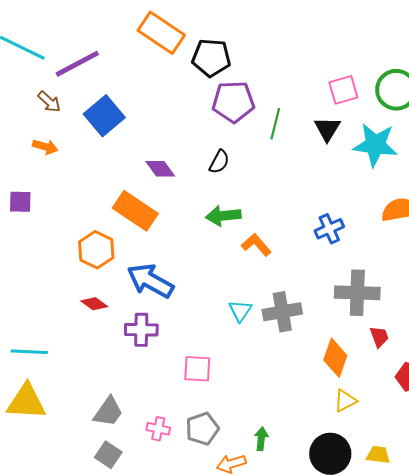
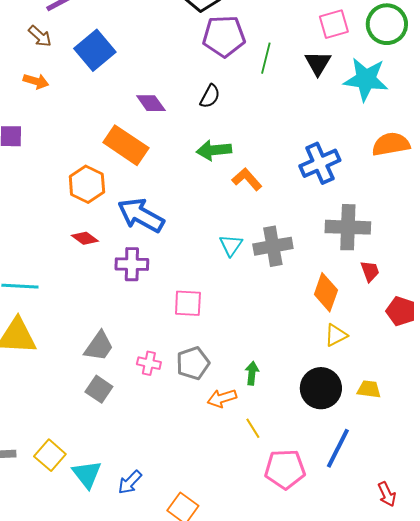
blue cross: (329, 229) -> (320, 163), size x1.4

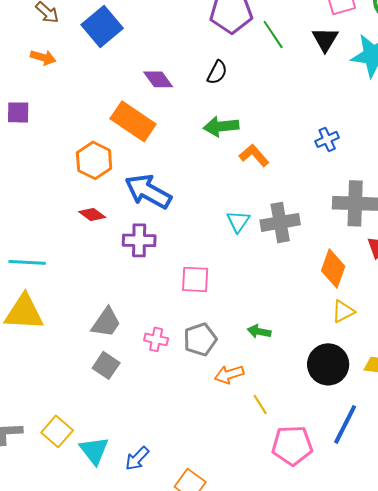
green line: (266, 58) -> (273, 34), turned -48
blue cross: (320, 163) -> (327, 139), size x0.6
green arrow: (252, 373) -> (259, 331), moved, turned -85

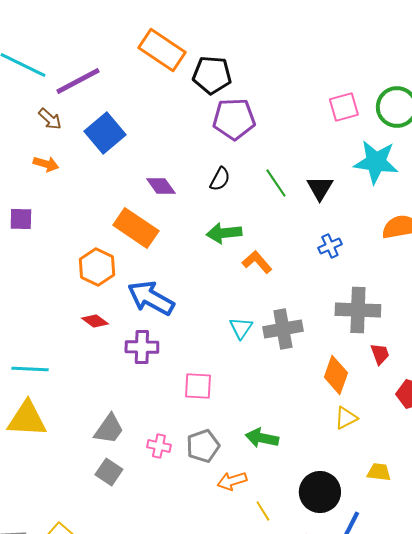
green line: (273, 34) -> (276, 183), moved
black triangle: (325, 39) -> (320, 188), moved
green arrow: (259, 331) -> (262, 438), size x1.4
black circle: (328, 364) -> (320, 492), moved

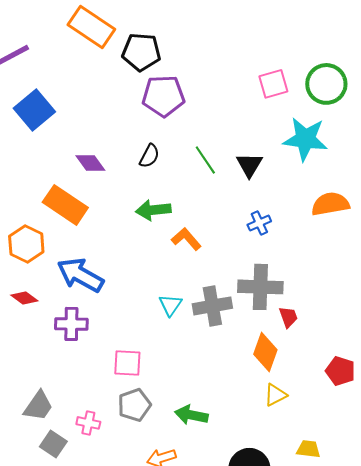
gray cross: (358, 310) -> (260, 287), moved
red trapezoid: (380, 354) -> (288, 317), moved
gray pentagon: (203, 446) -> (134, 405), moved
gray square: (109, 472) -> (53, 444), moved

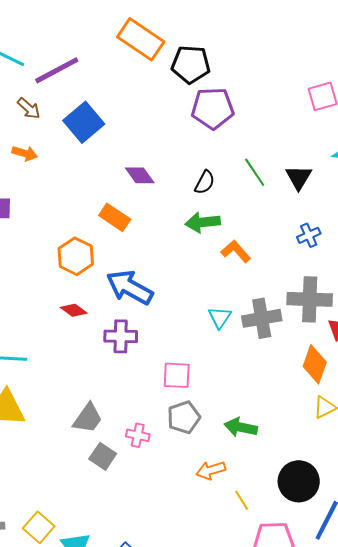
black semicircle: (149, 156) -> (205, 182), moved
orange rectangle: (65, 205) -> (115, 217), size x0.7

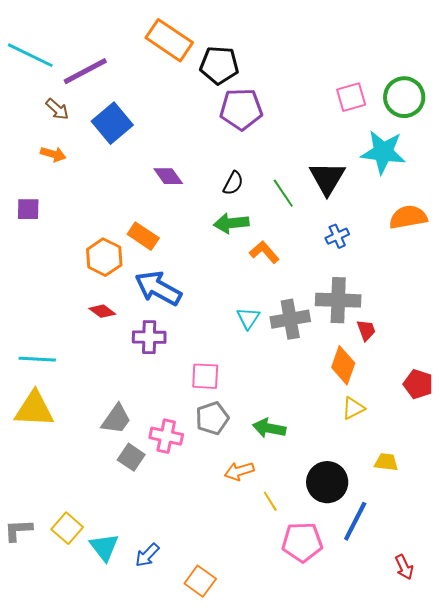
green line: (255, 172) -> (283, 193), moved
black triangle: (299, 177) -> (327, 178), size x1.4
orange rectangle: (115, 217) -> (143, 236), moved
pink cross: (138, 435) -> (166, 436), size x1.4

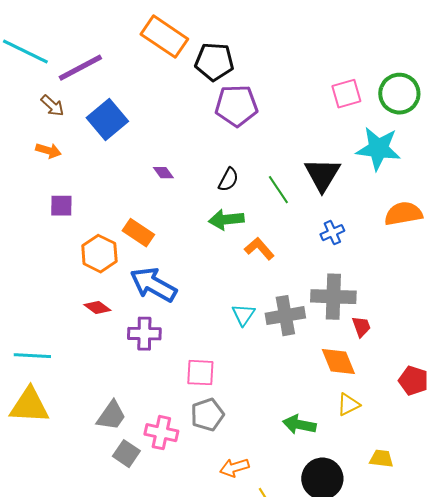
purple diamond: (168, 176) -> (163, 173), size x0.7
purple square: (28, 209) -> (61, 206), moved
orange diamond: (343, 365) -> (338, 362), turned -42
green arrow: (269, 428) -> (299, 425), moved

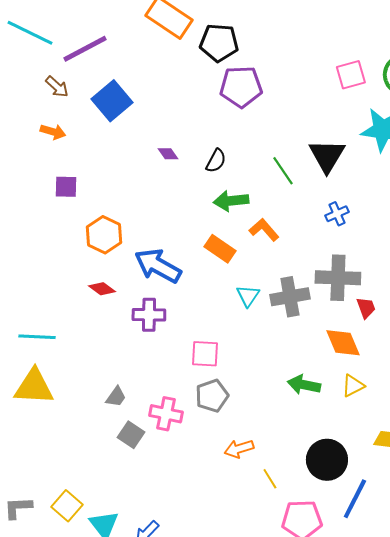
black semicircle: (228, 180) -> (216, 161), moved
orange rectangle: (138, 233) -> (220, 249), moved
gray trapezoid: (111, 416) -> (116, 397), size x0.7
green arrow: (299, 425) -> (304, 385), moved

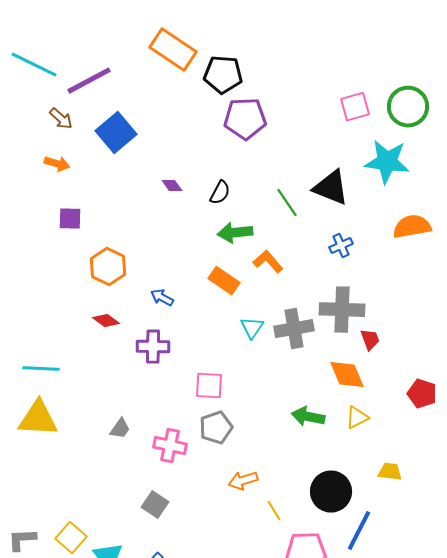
black triangle: (327, 156) -> (331, 188), turned -39
blue arrow: (158, 266) -> (162, 298), size x0.5
gray square: (131, 435) -> (155, 505), moved

